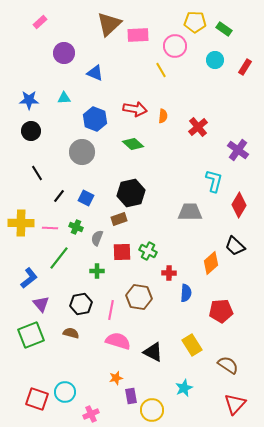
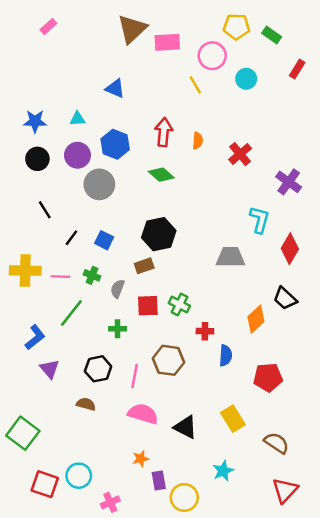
purple circle: (64, 53) -> (77, 155), moved
cyan circle: (215, 60) -> (246, 79), moved
red rectangle: (245, 67) -> (297, 69), moved
red arrow: (135, 109) -> (164, 132), turned -95
green square: (31, 335) -> (23, 433), moved, turned -32

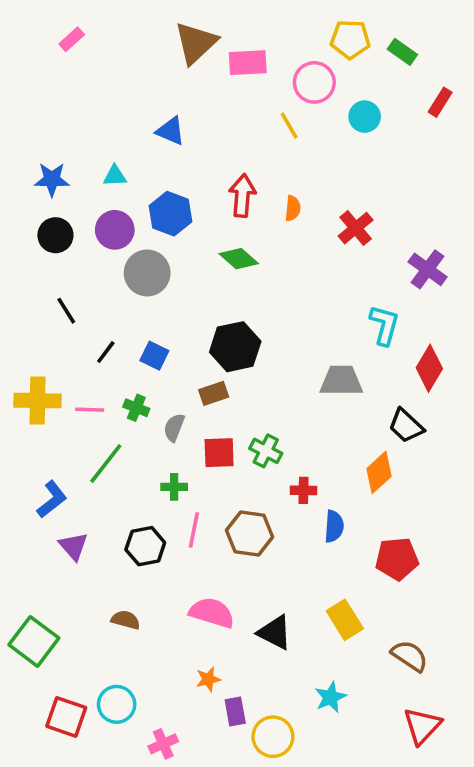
black trapezoid: (285, 298) -> (406, 426), moved
pink line: (135, 376) -> (194, 530), moved
brown semicircle: (86, 404) -> (126, 620), moved

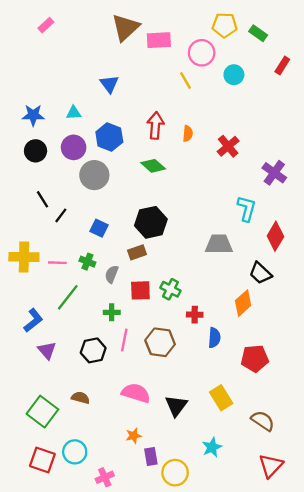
blue triangle: (170, 131) -> (109, 84), turned 30
black line: (106, 352) -> (61, 215), moved
black triangle: (275, 632) -> (176, 406), turned 40
green square: (34, 641) -> (42, 412), moved

